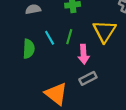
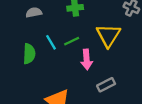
green line: (69, 37) -> (72, 41), turned 48
gray rectangle: (88, 78) -> (106, 85), moved

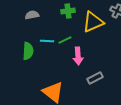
yellow triangle: (108, 35) -> (93, 22), moved, turned 35
cyan line: (51, 42) -> (47, 41), turned -56

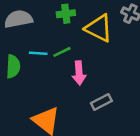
gray semicircle: (32, 15) -> (18, 19), size x1.5
yellow triangle: (93, 22) -> (99, 28), turned 50

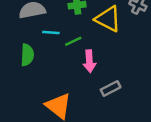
cyan line: (38, 53) -> (51, 33), moved

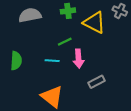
cyan line: (51, 33) -> (52, 61), moved
green semicircle: (27, 55) -> (16, 61), moved

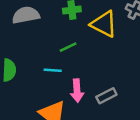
pink arrow: (79, 59) -> (77, 91), moved

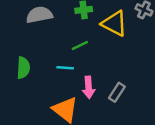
gray rectangle: (106, 96) -> (117, 92), turned -30

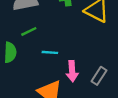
green line: (80, 46) -> (29, 31), moved

